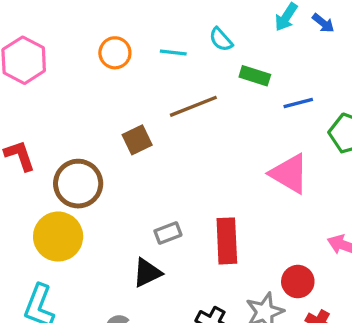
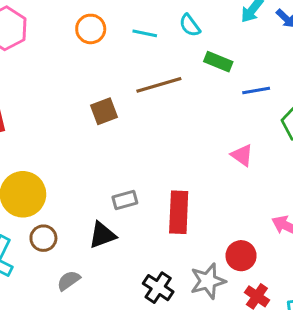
pink triangle: (289, 174) -> (242, 155), size x0.6
brown circle: (78, 184) -> (43, 238), moved, size x0.6

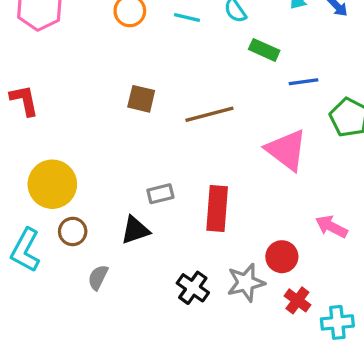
brown line: (159, 85) -> (209, 114), moved
brown square: (104, 111) -> (141, 99), turned 32
pink triangle: (242, 155) -> (286, 150), size x1.8
gray semicircle: (69, 281) -> (98, 277), turned -30

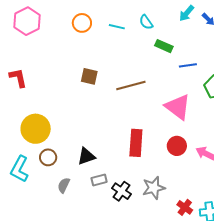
gray rectangle: (160, 194) -> (99, 180), moved
red circle: (282, 257) -> (177, 146), moved
red cross: (297, 300) -> (185, 207), moved

